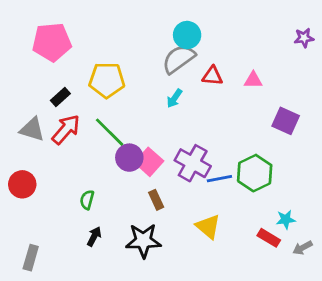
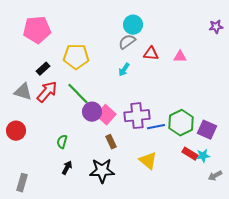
gray semicircle: (179, 59) -> (127, 42), size x0.7
purple square: (286, 121) -> (207, 130), moved
purple cross: (193, 163) -> (137, 116), turned -35
red rectangle: (269, 238) -> (190, 154), moved

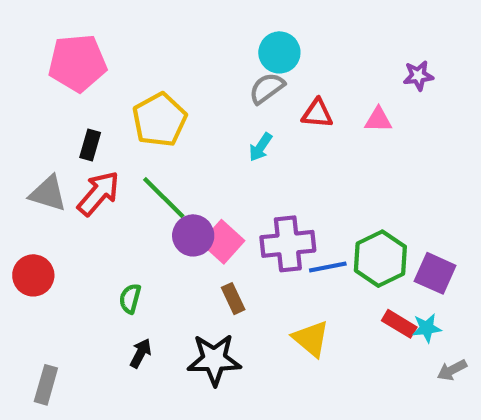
purple star: (216, 27) -> (418, 76), moved
yellow pentagon: (76, 57) -> (160, 120), turned -30
black rectangle: (43, 69) -> (90, 145), turned -32

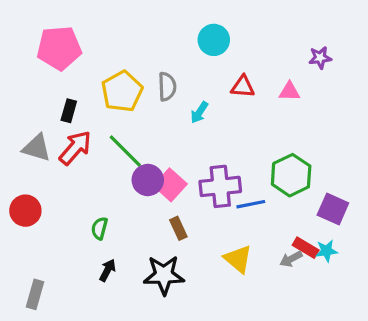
gray semicircle: (267, 88) -> (167, 87), moved, turned 124
green hexagon: (380, 259) -> (291, 175), moved
gray arrow: (452, 370) -> (291, 259), moved

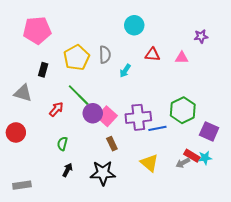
red arrow: (75, 148) -> (56, 109), moved, size x0.7
gray rectangle: (35, 294) -> (22, 185), turned 66

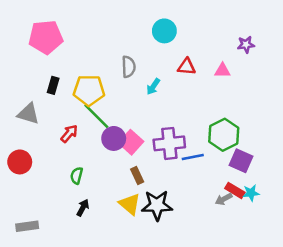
yellow pentagon: (77, 58) -> (89, 90), moved, turned 30
purple square: (209, 131) -> (241, 161), moved
yellow triangle: (149, 163) -> (130, 204), moved
black star: (103, 173) -> (157, 205), moved

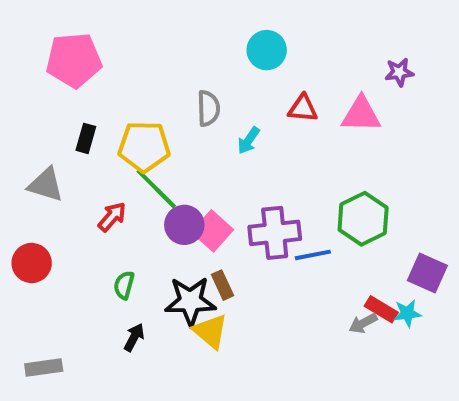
pink triangle: (222, 70) -> (361, 114), size x1.5
purple square: (241, 161) -> (427, 273), moved
black star: (157, 205) -> (190, 301), moved

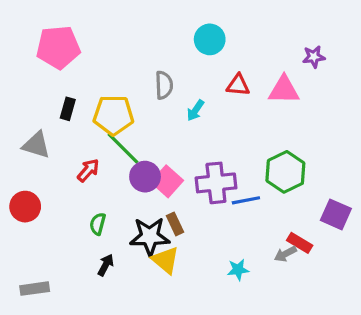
cyan star: (407, 313) -> (238, 270), moved

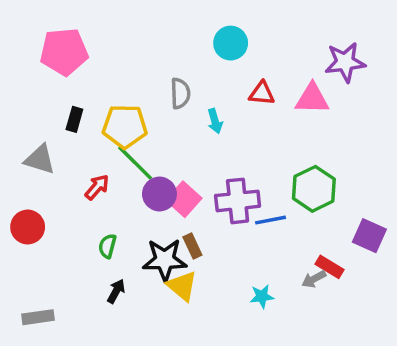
purple star: (314, 57) -> (345, 62), size x1.6
cyan arrow: (195, 110) -> (215, 121), turned -50

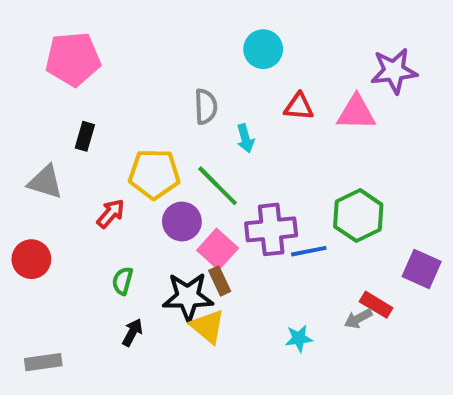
yellow pentagon: (125, 126) -> (154, 174), moved
green line: (135, 163) -> (218, 186), moved
pink square: (184, 199) -> (218, 249), moved

